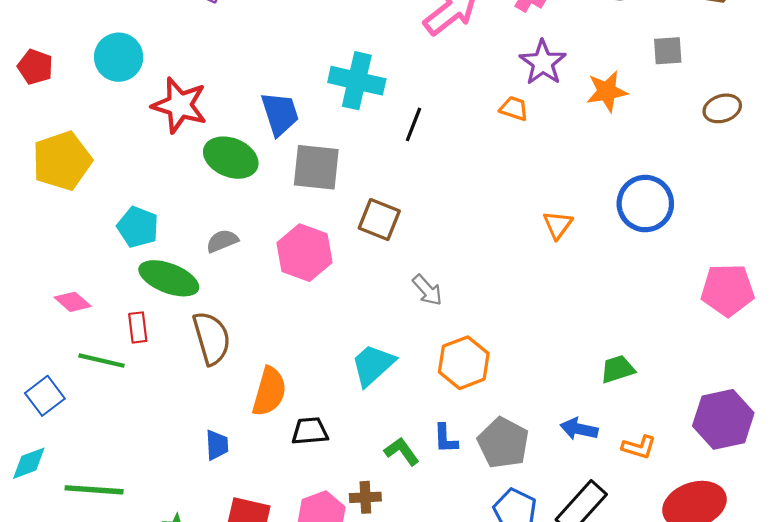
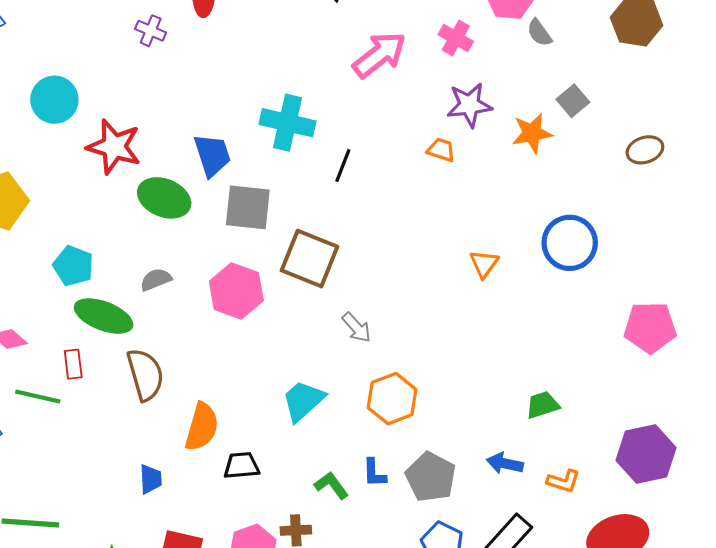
gray square: (668, 51) -> (573, 101), moved, turned -36
purple star: (543, 62) -> (469, 105), turned 30
brown square: (379, 220) -> (309, 259), size x1.4

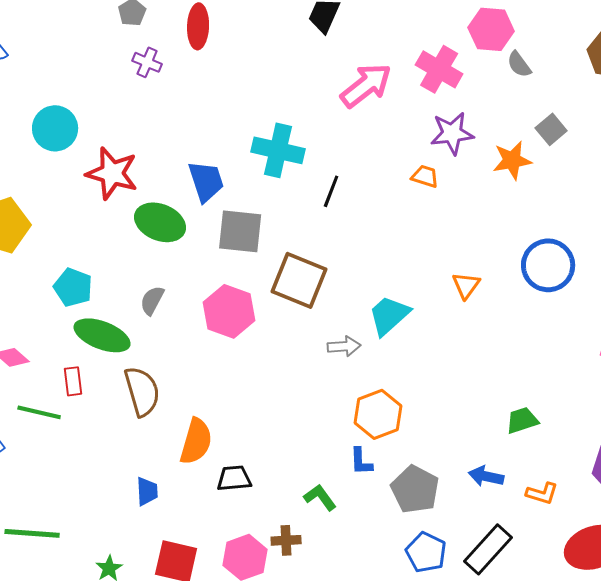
pink cross: (456, 38) -> (439, 69), size x1.4
gray semicircle: (156, 279) -> (152, 300), turned -40
gray arrow: (356, 328) -> (344, 346), turned -52
cyan trapezoid: (303, 401) -> (389, 315), moved
blue L-shape: (374, 473) -> (361, 461), moved

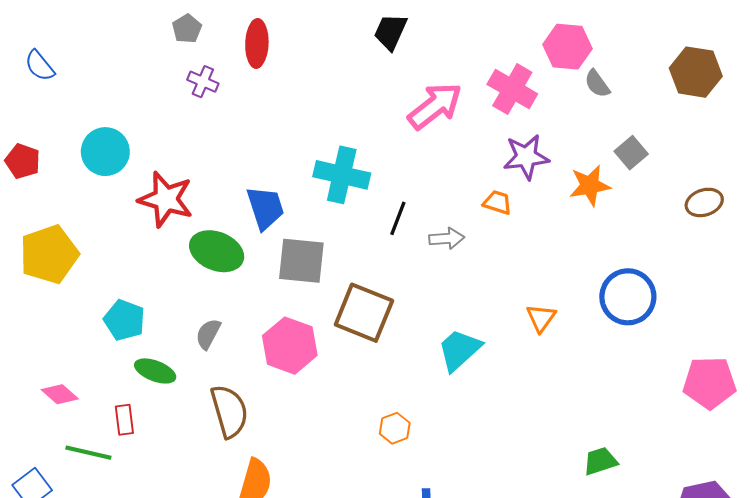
green ellipse: (102, 335) -> (155, 371), size x0.7
gray arrow: (344, 346) -> (447, 238), moved
brown semicircle: (142, 391) -> (229, 411), moved
orange hexagon: (378, 414) -> (395, 428), moved, size x0.6

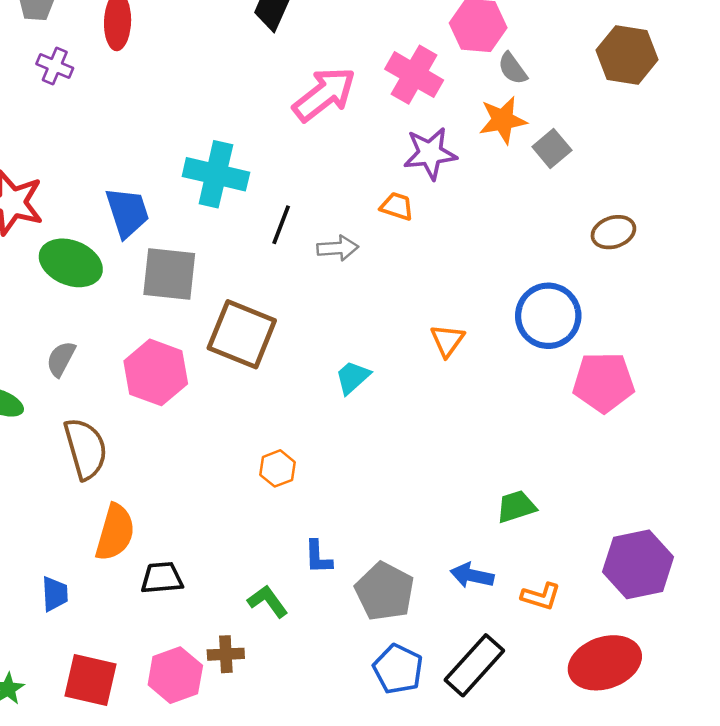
orange star: (590, 185) -> (503, 120), moved
brown ellipse: (704, 202) -> (613, 232), moved
cyan trapezoid: (459, 350) -> (353, 377), size x0.7
pink pentagon: (710, 383) -> (604, 382), moved

